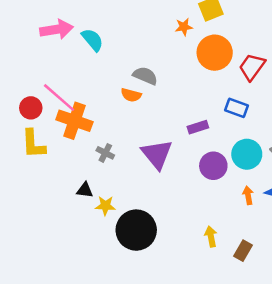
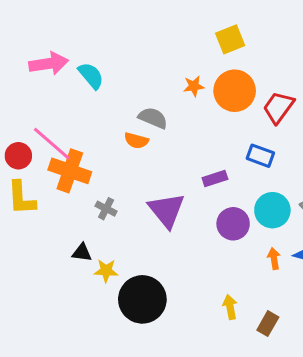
orange star: (184, 27) -> (194, 86), moved

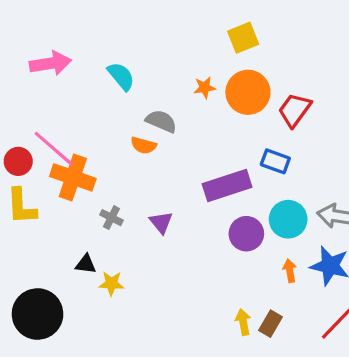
cyan semicircle: (91, 76) -> (121, 76), moved
purple rectangle: (215, 178) -> (227, 185), size x1.8
purple triangle: (167, 210) -> (161, 222), moved, size x0.6
black circle: (142, 299) -> (38, 314), moved
brown rectangle: (268, 324) -> (270, 324), moved

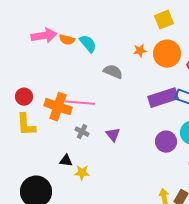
orange semicircle: (144, 145) -> (67, 40), moved
pink line: (54, 149) -> (80, 103), moved, turned -36
purple rectangle: (227, 185) -> (163, 98), moved

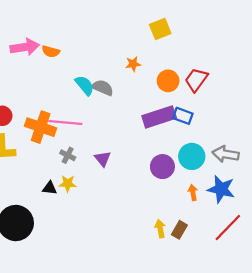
cyan semicircle: (88, 44) -> (85, 85), moved
orange circle: (167, 54) -> (168, 81), moved, size x0.7
yellow star: (82, 173) -> (68, 184), moved

